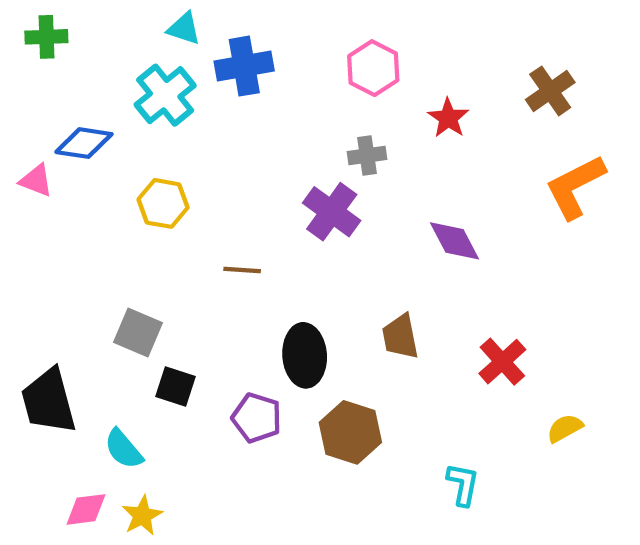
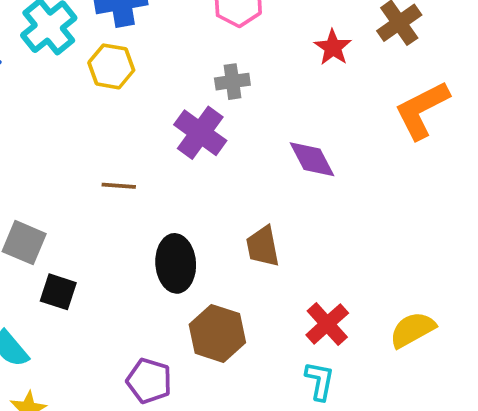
red star: (448, 118) -> (333, 47), moved
yellow hexagon: (163, 203) -> (111, 66), moved
red cross: (502, 362) -> (327, 324), moved
purple pentagon: (257, 418) -> (149, 381), moved
yellow semicircle: (565, 428) -> (412, 330), size x1.4

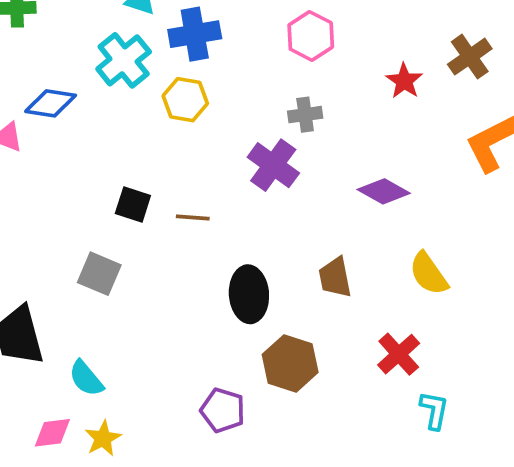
purple diamond: (312, 159) -> (384, 191), turned -33
black square: (58, 292) -> (133, 204), moved
yellow semicircle: (412, 330) -> (429, 274), moved, turned -96
cyan L-shape: (320, 381) -> (434, 410), moved

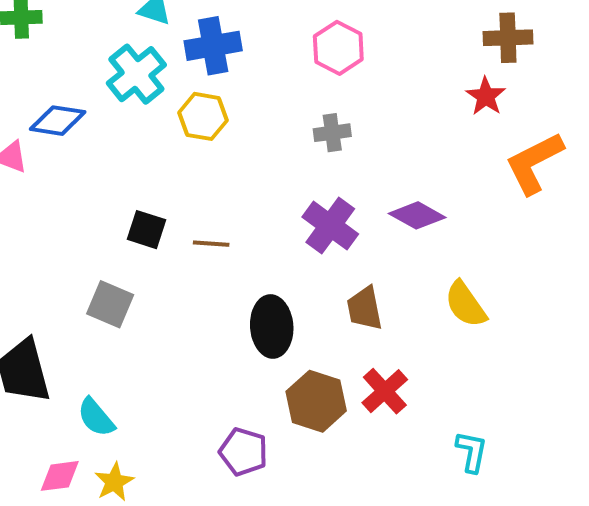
brown cross: (470, 57) -> (508, 38), moved, turned 33
red star: (404, 81) -> (486, 96), moved
purple cross: (273, 165) -> (330, 226), moved
red cross: (399, 354) -> (385, 391), moved

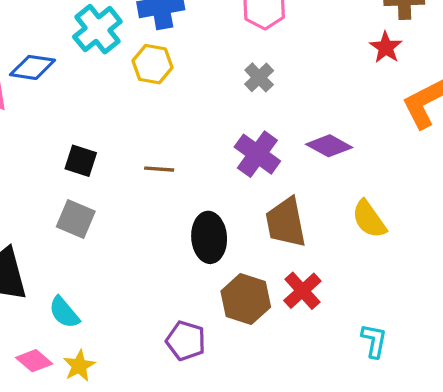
gray cross: (332, 133) -> (259, 77), turned -36
black square: (146, 230) -> (81, 161), moved
brown trapezoid: (365, 308) -> (286, 222), size x1.4
pink diamond: (60, 476) -> (34, 361), turned 48

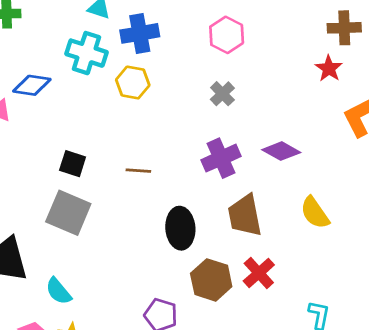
cyan cross: (97, 29) -> (87, 53), turned -33
purple cross: (257, 154) -> (221, 158), turned 30
gray square: (76, 219) -> (68, 213), size x1.4

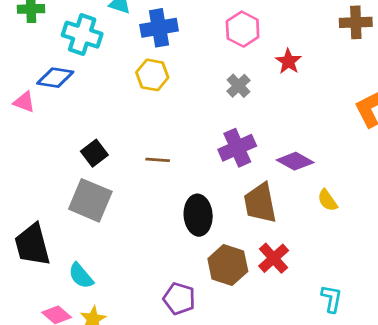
cyan cross: (87, 53) -> (82, 35), moved
red star: (329, 68) -> (288, 61), moved
purple diamond: (281, 151) -> (295, 161), moved
black square: (73, 164) -> (94, 153), turned 35
yellow semicircle: (315, 213) -> (327, 200), size x0.7

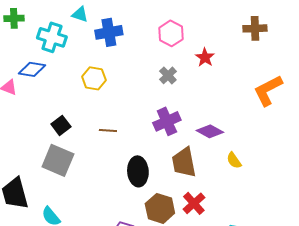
yellow hexagon: (152, 75) -> (94, 78), moved

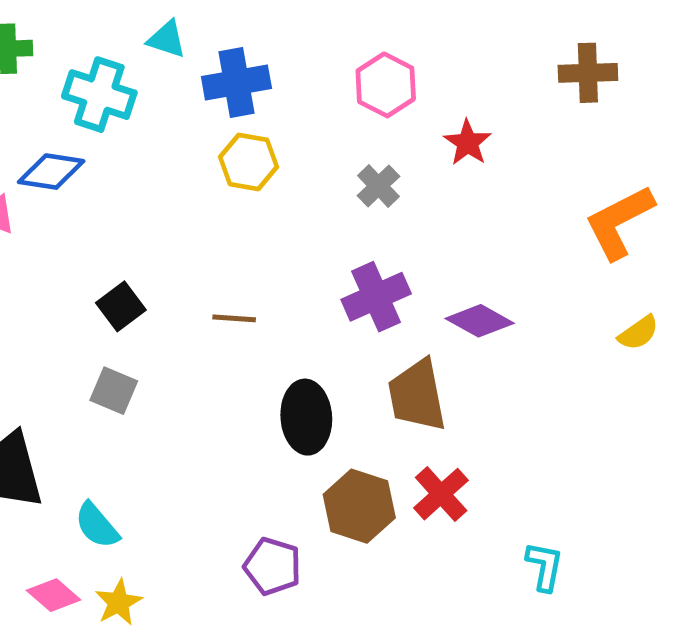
yellow hexagon: (94, 78) -> (249, 162), moved
gray square: (58, 160) -> (114, 391), size x0.6
yellow semicircle: (234, 160) -> (638, 333), moved, turned -90

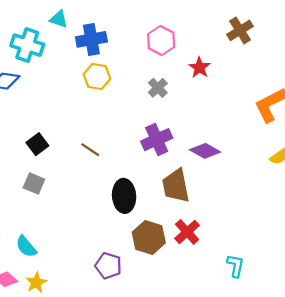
brown cross: (588, 73) -> (240, 30), moved, turned -30
brown line: (234, 318) -> (90, 150), turned 30

